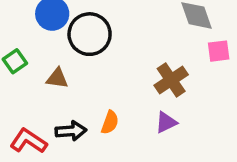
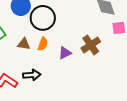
orange semicircle: (110, 122) -> (43, 44), moved
purple triangle: (166, 122) -> (65, 53), moved

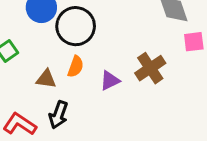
brown triangle: (24, 44) -> (46, 79), moved
black arrow: (32, 75) -> (58, 115), turned 114

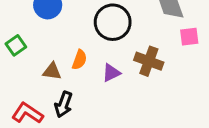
black circle: (76, 26) -> (113, 22), moved
brown cross: (150, 68) -> (149, 61), turned -36

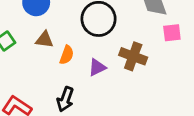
brown triangle: (52, 71) -> (44, 40), moved
black arrow: (64, 105) -> (65, 99), moved

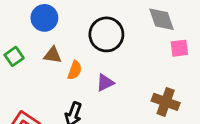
brown cross: (133, 56) -> (166, 102), moved

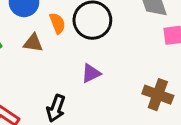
orange semicircle: (75, 70) -> (57, 23), moved, turned -42

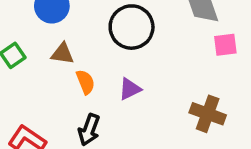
orange semicircle: (57, 23) -> (85, 82), moved

